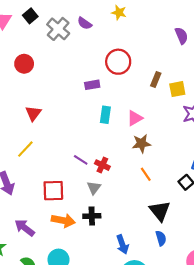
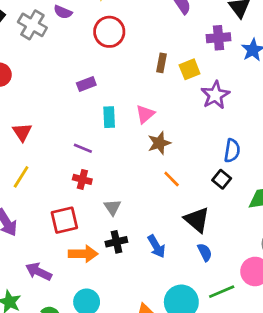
red circle: (118, 62) -> (109, 32), moved
purple line: (81, 160) -> (83, 148), moved
red cross: (102, 165) -> (82, 179), moved
blue arrow: (122, 244) -> (156, 246), moved

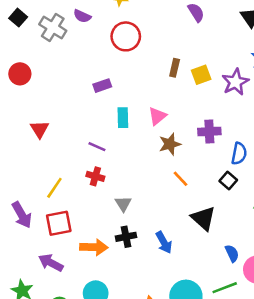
purple cross: (218, 38) -> (209, 132), moved
purple star: (215, 95) -> (235, 82), moved
yellow line: (21, 177) -> (54, 188), moved
red square: (64, 220) -> (59, 223), moved
blue semicircle: (205, 252) -> (232, 253), moved

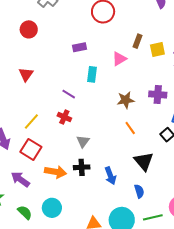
red circle: (20, 74) -> (29, 29), moved
pink triangle: (157, 116) -> (119, 59), moved
red square: (59, 223) -> (31, 149), turned 35
blue semicircle: (232, 253) -> (139, 191), moved

